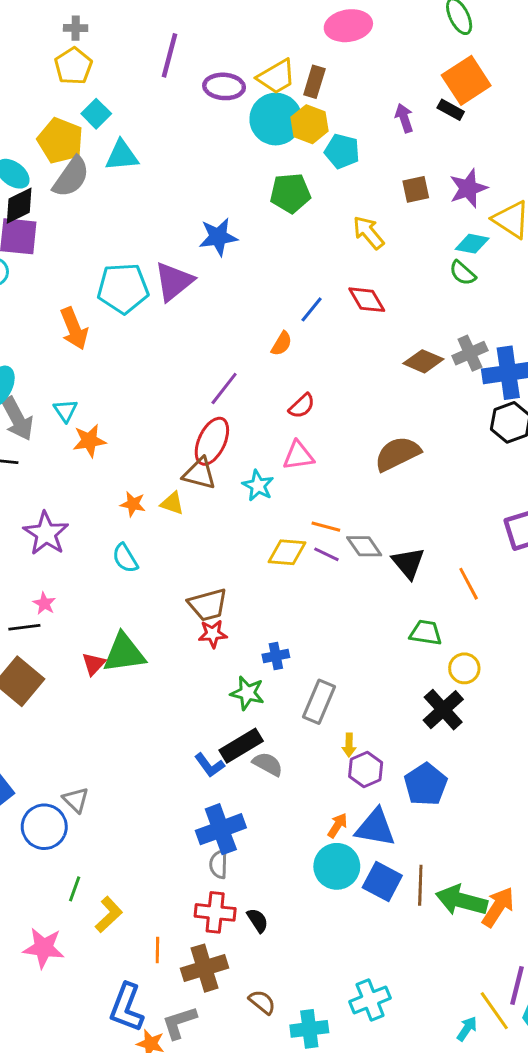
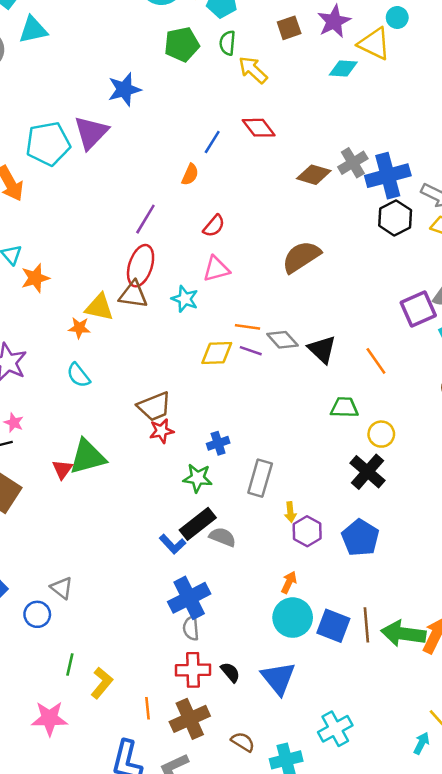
green semicircle: (463, 273) -> (227, 43), moved, turned 60
yellow triangle: (172, 503) -> (99, 307), moved, size x1.4
blue circle: (44, 827) -> (37, 614), size x0.7
blue triangle: (375, 828) -> (278, 678), moved, turned 48

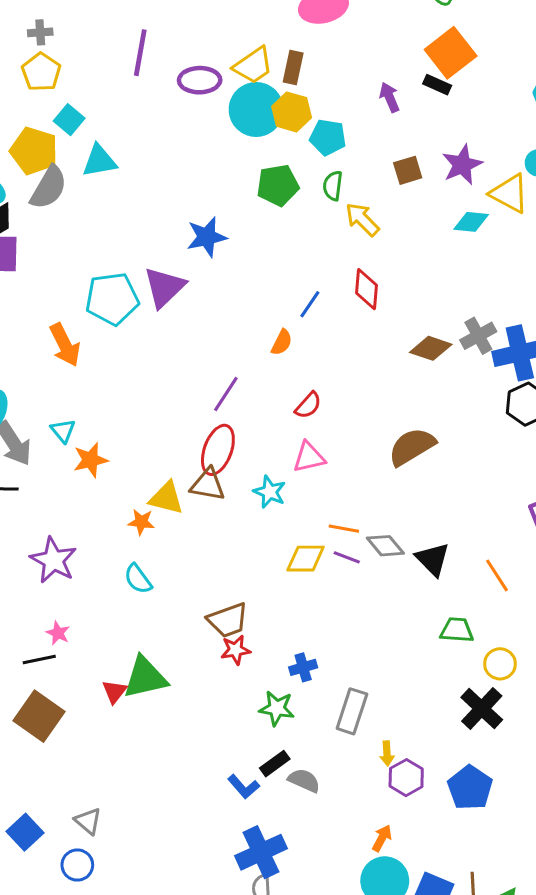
red diamond: (259, 128) -> (366, 289), turned 40
black rectangle: (198, 524) -> (275, 764), size x0.7
gray triangle: (62, 588) -> (88, 821), moved

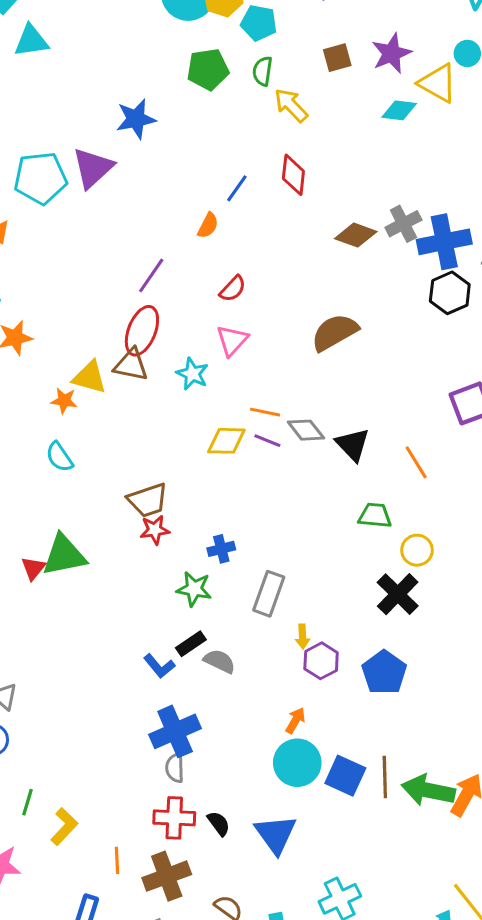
pink triangle: (309, 457) -> (232, 340), turned -36

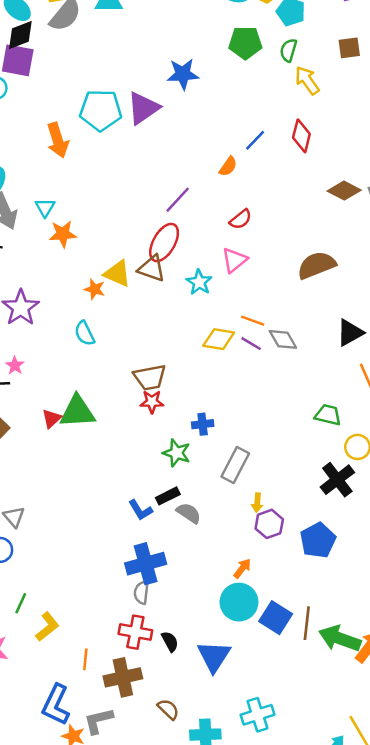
black triangle: (353, 445) -> (350, 333), moved, turned 36

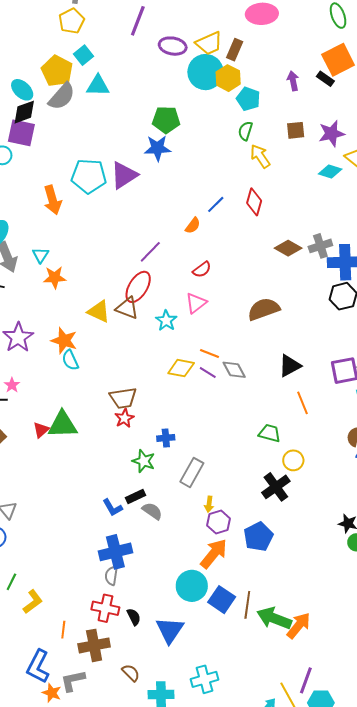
green pentagon: (245, 43) -> (166, 120), moved
orange star: (95, 289) -> (64, 341), moved, size x1.5
red star: (152, 402) -> (124, 418), turned -30
orange arrow: (242, 568) -> (214, 554), moved, size x1.8

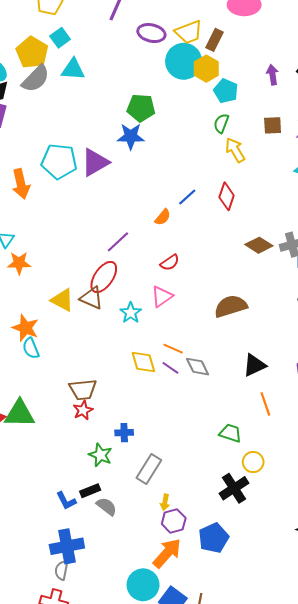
yellow diamond: (181, 368) -> (143, 362), turned 60

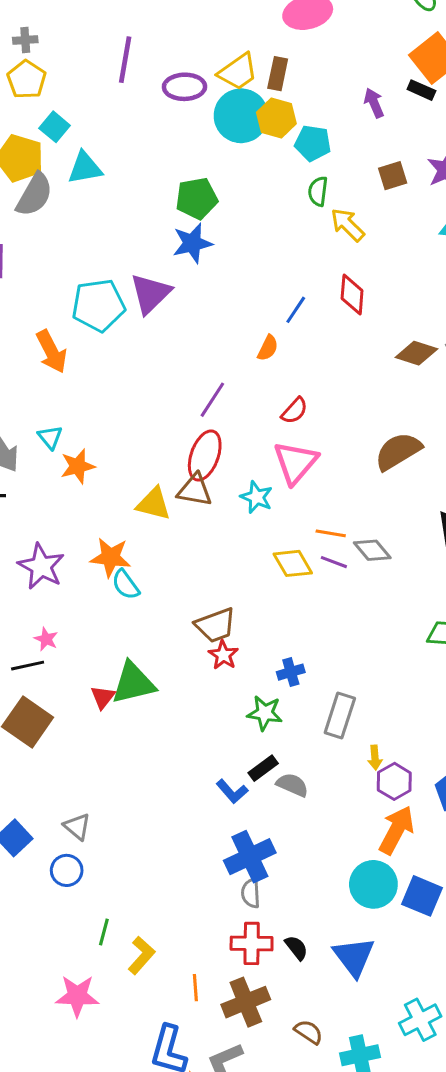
pink triangle: (162, 297) -> (296, 462), size x1.4

